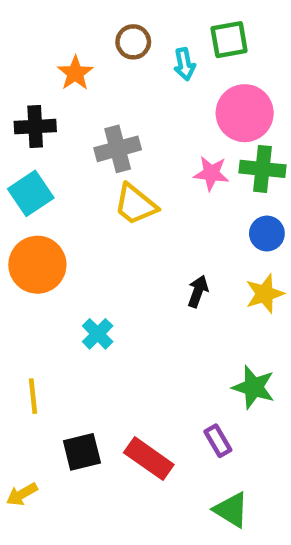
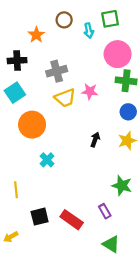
pink star: (211, 173) -> (90, 91), moved
yellow trapezoid: (135, 205) -> (65, 98), turned -60
orange circle: (37, 265) -> (32, 125), moved

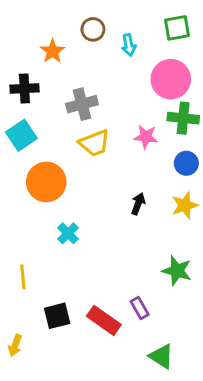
green square: (110, 19) -> (177, 28), moved
pink star: (90, 91) -> (146, 137), moved
purple rectangle: (105, 211) -> (140, 308), moved
yellow arrow: (11, 237) -> (15, 345), turned -40

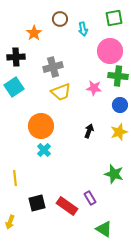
orange circle: (46, 182) -> (41, 126), moved

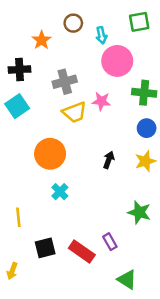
pink circle: (110, 51) -> (117, 61), moved
pink star: (94, 88) -> (101, 101), moved
cyan cross: (44, 150) -> (60, 192), moved

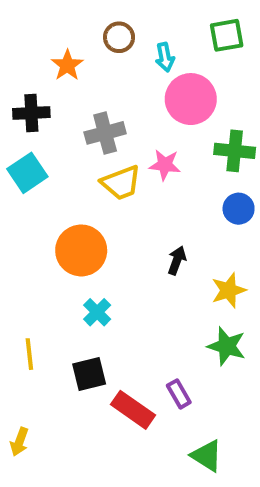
yellow star: (145, 161) -> (229, 290), moved
black square: (45, 248) -> (89, 374), moved

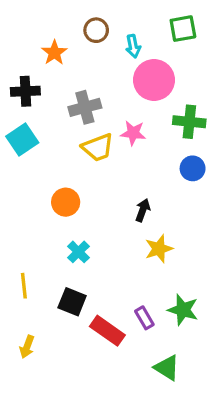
orange circle: (81, 250) -> (66, 202), size x0.7
yellow star: (229, 290) -> (159, 249), moved
green star: (227, 346) -> (183, 310), moved
black square: (89, 374) -> (72, 302), turned 36
yellow arrow: (19, 442) -> (27, 347), moved

